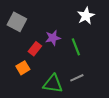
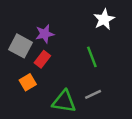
gray square: (17, 22) -> (21, 46), moved
purple star: (53, 38) -> (45, 34), moved

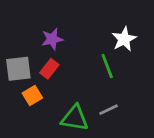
white star: (104, 19) -> (124, 39), moved
gray square: (21, 46) -> (18, 69), moved, turned -35

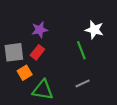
white star: (124, 39) -> (94, 30), turned -30
green triangle: (75, 118) -> (43, 90), moved

